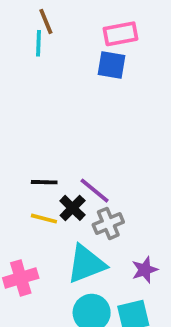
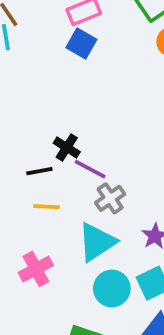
blue square: (112, 65) -> (81, 44), turned 32
black cross: (73, 208) -> (67, 147), moved

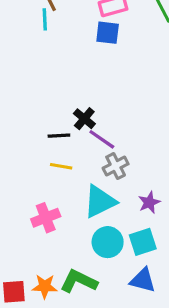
blue square: (81, 44) -> (108, 33), turned -30

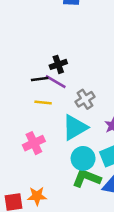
black cross: (84, 119) -> (58, 64), turned 35
purple line: (102, 139) -> (56, 82), moved
green L-shape: (79, 281) -> (87, 178), moved

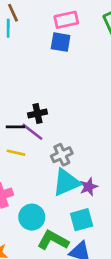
cyan triangle: (75, 128) -> (66, 182), moved
cyan circle: (83, 158) -> (32, 217), moved

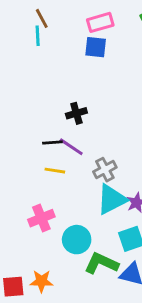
black cross: (37, 114) -> (76, 113), moved

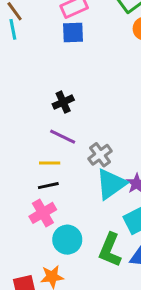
black line: (52, 142) -> (48, 186), moved
cyan circle: (77, 240) -> (67, 240), moved
green L-shape: (101, 263) -> (110, 250), turned -84

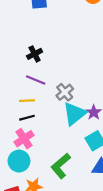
cyan circle: (67, 240) -> (19, 161), moved
green L-shape: (110, 250) -> (61, 166), moved, turned 30

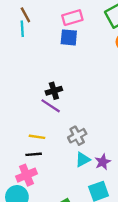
purple line: (36, 80) -> (51, 106), moved
cyan triangle: (74, 114) -> (83, 160), size x0.6

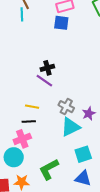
gray cross: (77, 136) -> (66, 107), turned -35
cyan triangle: (83, 160) -> (70, 127), size x1.5
purple star: (103, 162) -> (89, 113), moved

